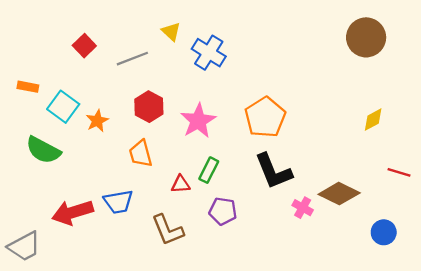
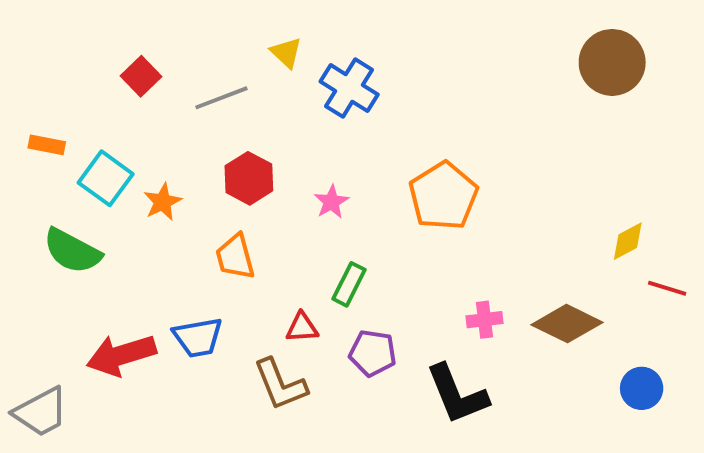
yellow diamond: (373, 120) -> (628, 241), moved
pink star: (198, 121) -> (331, 202), size x0.6
black L-shape: (273, 171) -> (457, 394), moved
red triangle: (181, 184) -> (302, 328), moved
pink cross: (303, 208) -> (485, 320), moved, turned -36

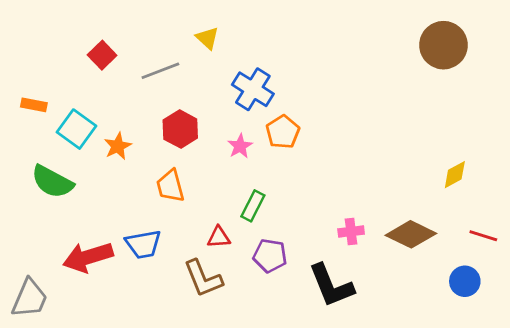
blue cross: (349, 88) -> (253, 89), moved
orange pentagon: (443, 196) -> (283, 132), moved, size x0.7
red line: (667, 288) -> (483, 236), moved
gray trapezoid: (41, 412) -> (30, 298), turned -39

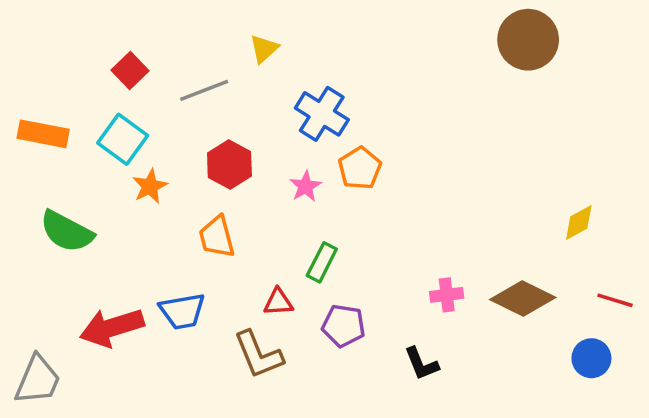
yellow triangle: (207, 38) -> (264, 49), turned 35
brown circle: (443, 45) -> (528, 40), moved
orange rectangle: (34, 105) -> (43, 134), size x1.5
cyan square: (76, 129) -> (123, 139), moved
black L-shape: (331, 286) -> (421, 364), size x0.6

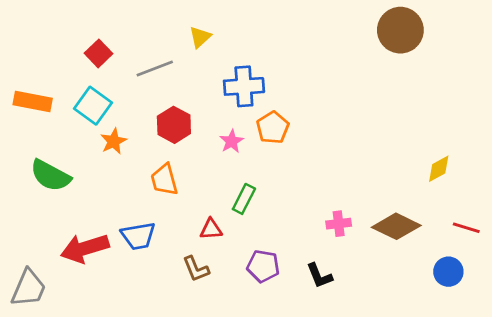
blue cross: (322, 114) -> (244, 86), turned -36
purple pentagon: (344, 326) -> (263, 266), moved
brown L-shape: (258, 355) -> (196, 269), size x0.7

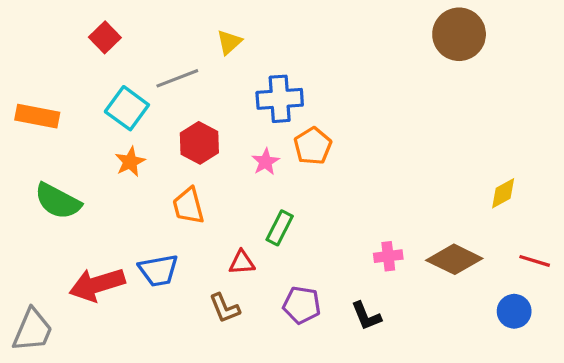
red square: (98, 53) -> (105, 37), moved
cyan square: (93, 106) -> (127, 108), moved

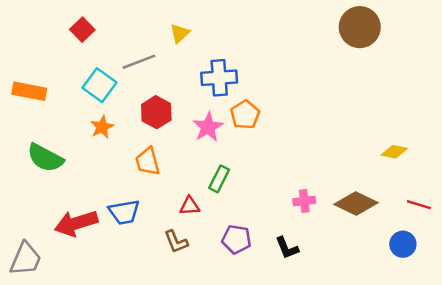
pink star: (265, 162) -> (208, 127), size x1.4
yellow diamond: (503, 193) -> (394, 152), turned 40

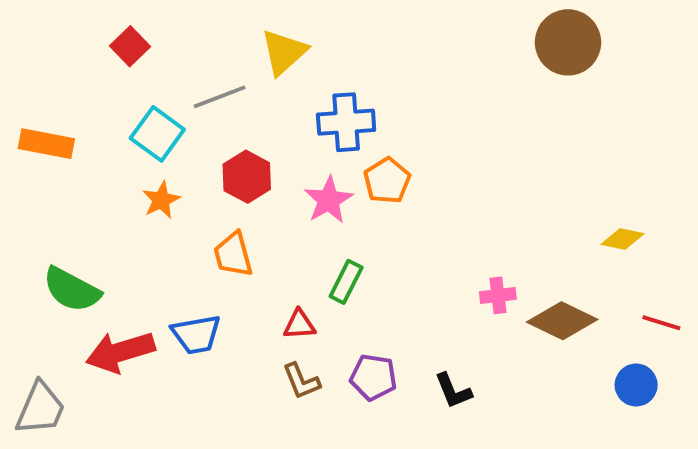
yellow triangle: (180, 33) -> (284, 52), size x1.5
green semicircle: (45, 158) -> (72, 290), moved
pink cross: (304, 201) -> (498, 295), moved
brown L-shape: (176, 242) -> (301, 381), moved

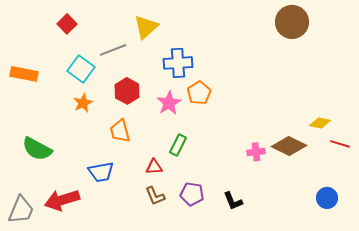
brown diamond: (562, 321) -> (289, 146), moved
red line: (661, 323) -> (340, 144), moved
red arrow: (120, 352) -> (62, 200), moved

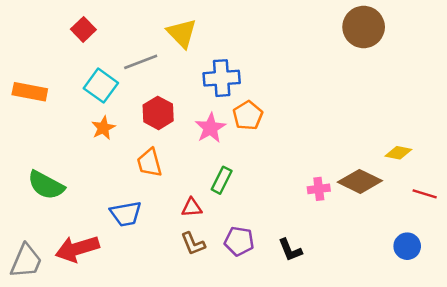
yellow triangle: (146, 27) -> (182, 33), turned -32
red line: (340, 144) -> (425, 194), moved

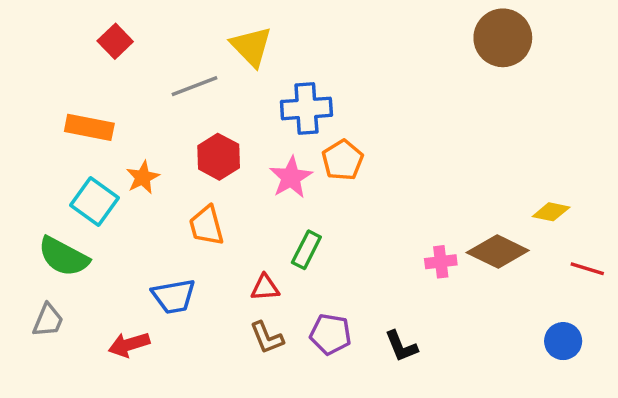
cyan square: (101, 86) -> (94, 201), moved
orange rectangle: (30, 92) -> (89, 127), moved
red arrow: (77, 249) -> (129, 344), moved, size x0.7
gray trapezoid: (26, 261) -> (48, 320), moved, size x0.7

